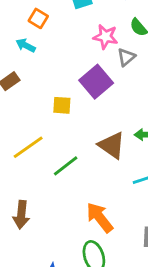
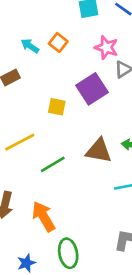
orange square: (38, 18) -> (58, 42), moved
brown triangle: (112, 145) -> (99, 151), turned -32
orange arrow: (100, 218) -> (44, 216), moved

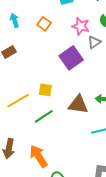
cyan arrow: (30, 46) -> (15, 20), moved, turned 40
yellow square: (57, 107) -> (45, 90), moved

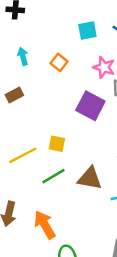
purple square: (71, 58) -> (90, 106), turned -30
brown triangle: (78, 105) -> (90, 178), moved

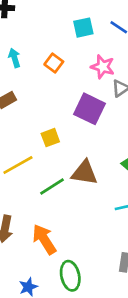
yellow square: (57, 144) -> (50, 138), moved, turned -30
brown triangle: (90, 178) -> (84, 173), moved

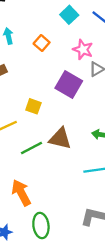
cyan square: (83, 28) -> (69, 15), turned -36
yellow square: (50, 138) -> (33, 106), turned 35

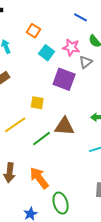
cyan square: (69, 15) -> (47, 53), moved
orange square: (42, 43) -> (33, 31), moved

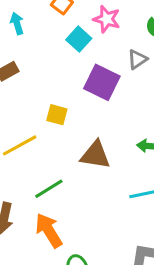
pink star: (71, 47) -> (107, 19), moved
green line: (41, 139) -> (49, 189), moved

